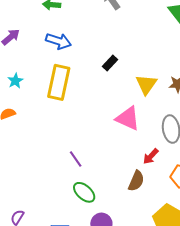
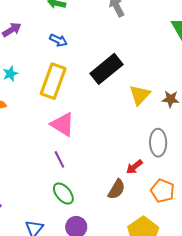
blue arrow: (58, 41) -> (58, 40), size x0.7
black rectangle: (110, 63) -> (107, 69), size x2.0
pink triangle: (128, 118) -> (63, 124), moved

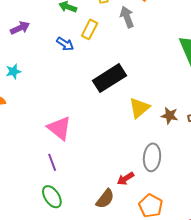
yellow rectangle: (53, 81) -> (90, 29), moved, size x0.6

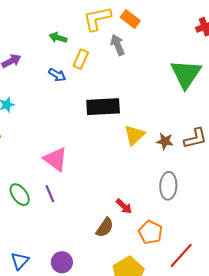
black rectangle: (109, 78) -> (103, 107), turned 32
gray ellipse: (152, 157) -> (168, 186), moved
red arrow: (125, 179) -> (124, 206), turned -102
green ellipse: (52, 197) -> (20, 195), moved

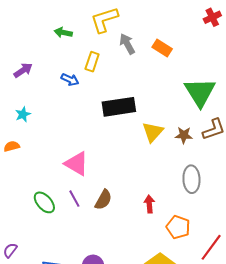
orange rectangle: (130, 19) -> (162, 48), moved
green arrow: (58, 38) -> (63, 33), moved
green triangle: (186, 74) -> (200, 92), moved
red arrow: (124, 206) -> (149, 204), turned -132
brown semicircle: (105, 227) -> (103, 200), moved

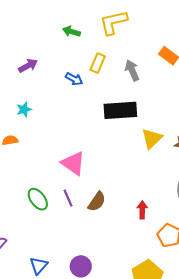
gray arrow: (127, 44) -> (132, 70), moved

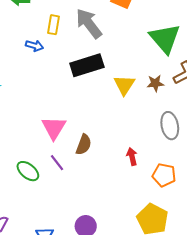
gray arrow: (132, 70) -> (89, 23), size x1.5
pink triangle: (73, 163) -> (54, 128), turned 40
brown semicircle: (97, 202) -> (84, 145), moved

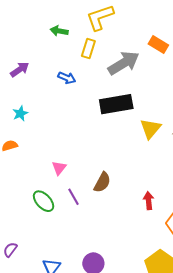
gray arrow: (89, 23) -> (124, 63), turned 88
yellow rectangle: (54, 25) -> (88, 49), moved
pink triangle: (54, 128) -> (59, 168), moved, size x0.6

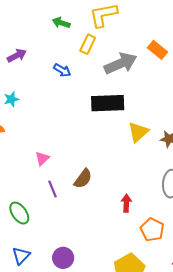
green ellipse: (44, 201) -> (19, 213), moved

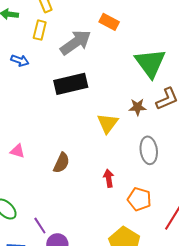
yellow triangle: (138, 132) -> (108, 123), moved
pink triangle: (42, 158) -> (17, 151), turned -49
purple line: (53, 189) -> (40, 226), moved

